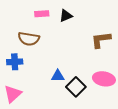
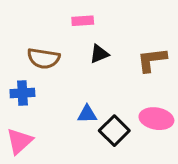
pink rectangle: (42, 14) -> (83, 21), moved
black triangle: (66, 16) -> (99, 54), moved

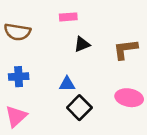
brown semicircle: (44, 58) -> (17, 32), moved
blue triangle: (87, 114) -> (67, 84), moved
black square: (114, 131) -> (79, 108), moved

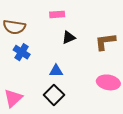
blue cross: (19, 77) -> (22, 52), moved, turned 35
black square: (79, 108) -> (54, 95), moved

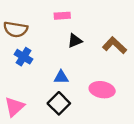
brown L-shape: (105, 42) -> (115, 45), turned 50
pink ellipse: (108, 82) -> (102, 90), moved

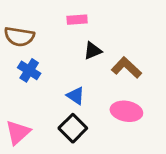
brown L-shape: (115, 45) -> (126, 68), moved
blue triangle: (61, 77) -> (76, 96), turned 35

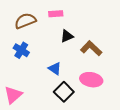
brown semicircle: (19, 37) -> (25, 21), moved, turned 150
black square: (73, 128) -> (64, 92), moved

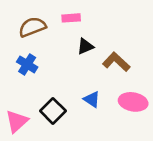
blue triangle: (55, 68) -> (92, 99), moved
pink ellipse: (91, 80) -> (133, 102), moved
black square: (64, 92) -> (53, 111), moved

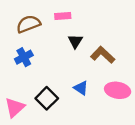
black triangle: (85, 46) -> (75, 41), turned -35
blue cross: (27, 64) -> (24, 57), turned 30

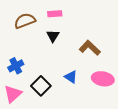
black triangle: (75, 41) -> (53, 36), moved
blue cross: (24, 57) -> (16, 66), moved

